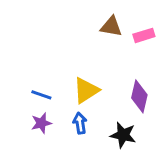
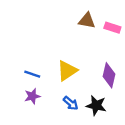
pink rectangle: (144, 35) -> (112, 28), turned 35
blue arrow: (80, 123) -> (71, 103), moved, turned 140

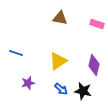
brown triangle: (87, 21) -> (60, 18), moved
blue line: (32, 74) -> (16, 53), moved

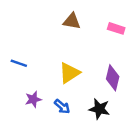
blue arrow: (61, 89) -> (62, 107), moved

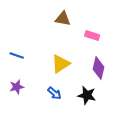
pink rectangle: (116, 28) -> (92, 36), moved
purple star: (33, 99) -> (17, 87), moved

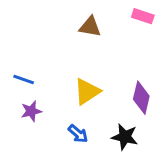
pink rectangle: (92, 36) -> (143, 16), moved
purple star: (17, 87) -> (31, 111), moved

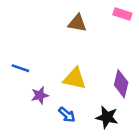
yellow triangle: (87, 92) -> (75, 79), turned 45
purple star: (31, 111) -> (40, 95), moved

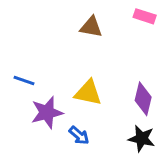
purple star: (40, 95) -> (47, 113), size x1.5
black star: (107, 117) -> (142, 139), moved

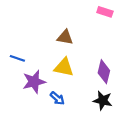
brown triangle: (91, 27) -> (65, 37), moved

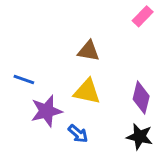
pink rectangle: (105, 12) -> (143, 16), turned -64

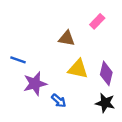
pink rectangle: (143, 16) -> (97, 21), moved
yellow triangle: (87, 92) -> (78, 69), moved

